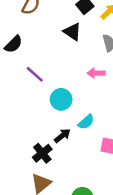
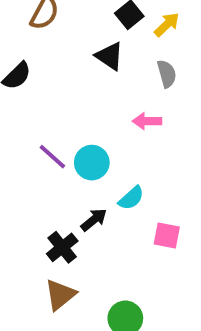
purple line: (35, 74) -> (52, 157), moved

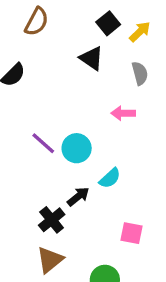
pink square: (167, 236) -> (132, 233), moved

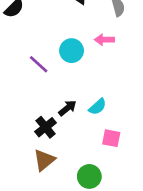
cyan circle: (77, 148) -> (72, 51), moved
cyan semicircle: (110, 178) -> (98, 107), moved

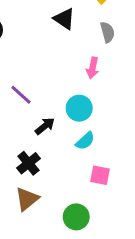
pink arrow: (104, 40) -> (93, 68), turned -78
cyan circle: (72, 51) -> (79, 108), moved
black arrow: (67, 108) -> (45, 126), moved

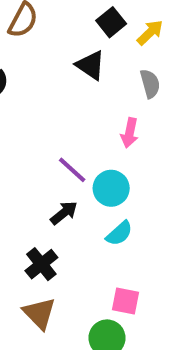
purple line: (21, 95) -> (72, 170), moved
pink square: (100, 175) -> (125, 301), moved
brown triangle: (27, 199) -> (39, 313), turned -35

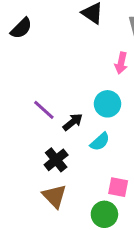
purple line: (72, 170) -> (44, 110), moved
cyan semicircle: (119, 233) -> (100, 142), moved

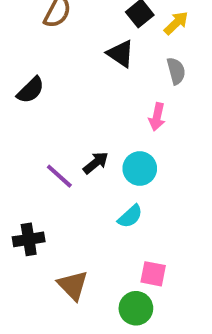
black semicircle: (21, 28) -> (31, 90), moved
black arrow: (73, 122) -> (96, 163), moved
black cross: (56, 160) -> (29, 239), moved, turned 30

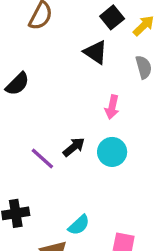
pink arrow: (157, 117) -> (112, 107), moved
cyan semicircle: (130, 216) -> (79, 225), moved

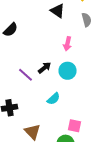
cyan semicircle: (79, 225) -> (54, 99), moved

